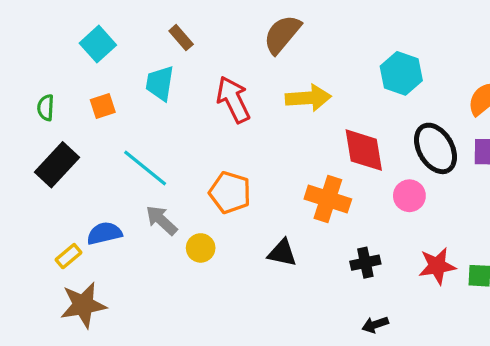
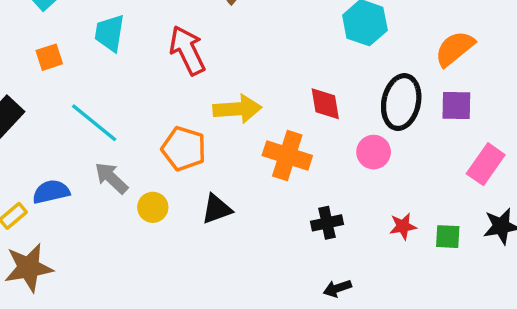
yellow arrow: (308, 98) -> (237, 109), moved
black ellipse: (435, 148) -> (401, 102), turned 42
red diamond: (364, 150) -> (325, 104), size x0.7
black triangle: (282, 253) -> (217, 209), moved, turned -32
red star: (437, 266) -> (403, 226), size x0.7

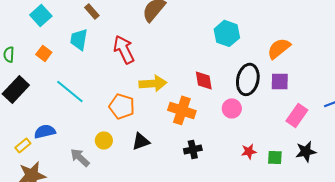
orange square: (49, 57) -> (44, 53), turned -35
gray arrow: (111, 178) -> (80, 157), moved
black cross: (327, 223) -> (193, 149), moved

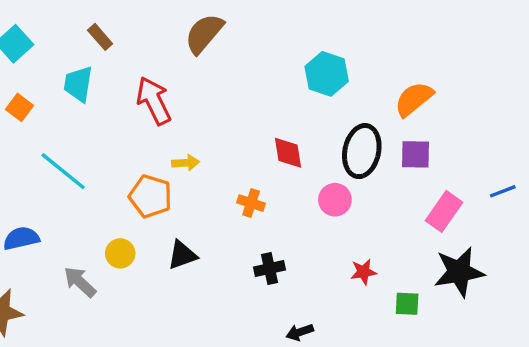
yellow arrow: (153, 83) -> (186, 163), moved, size x0.6
orange cross: (182, 110) -> (251, 203), size x0.6
black star: (306, 151) -> (459, 272), size x1.4
green square: (275, 157) -> (407, 304), moved

